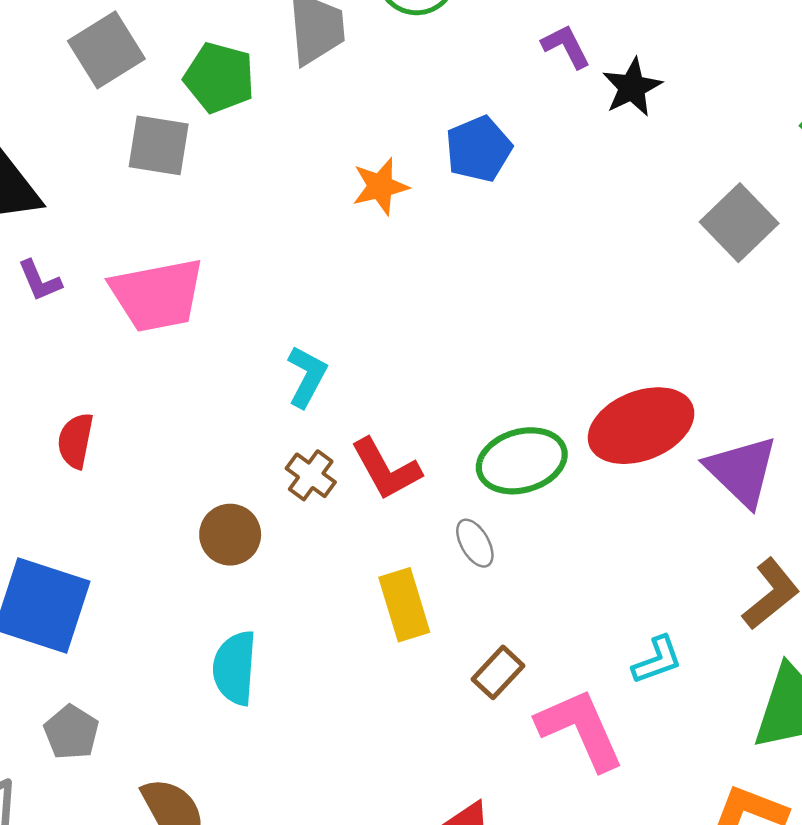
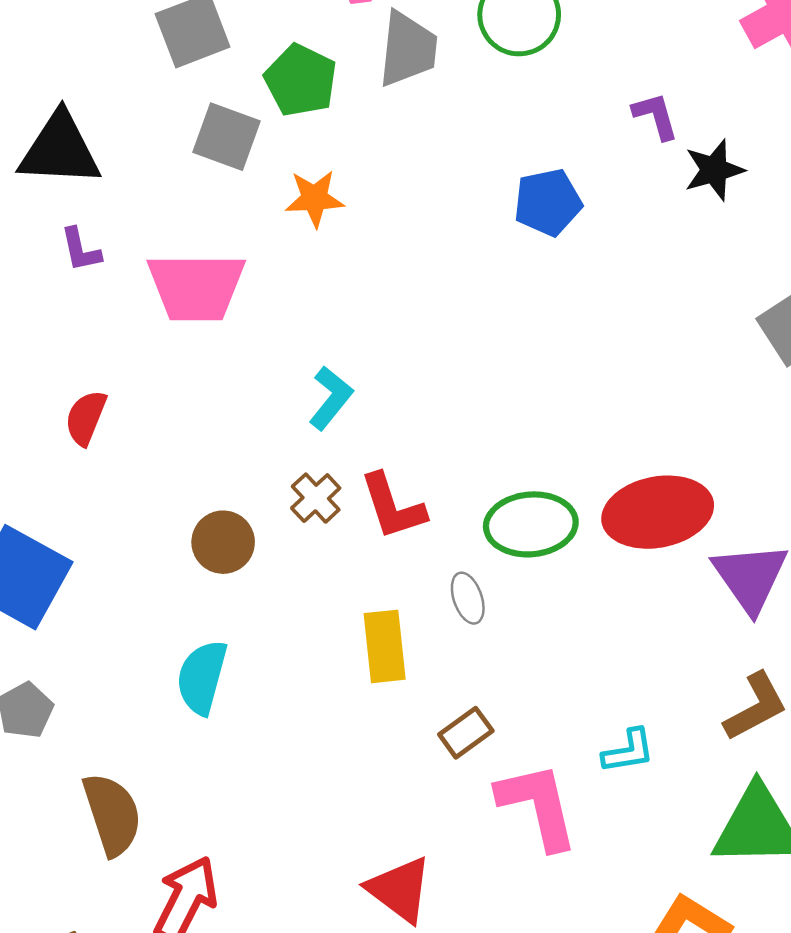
orange star: (380, 186) -> (315, 198), moved

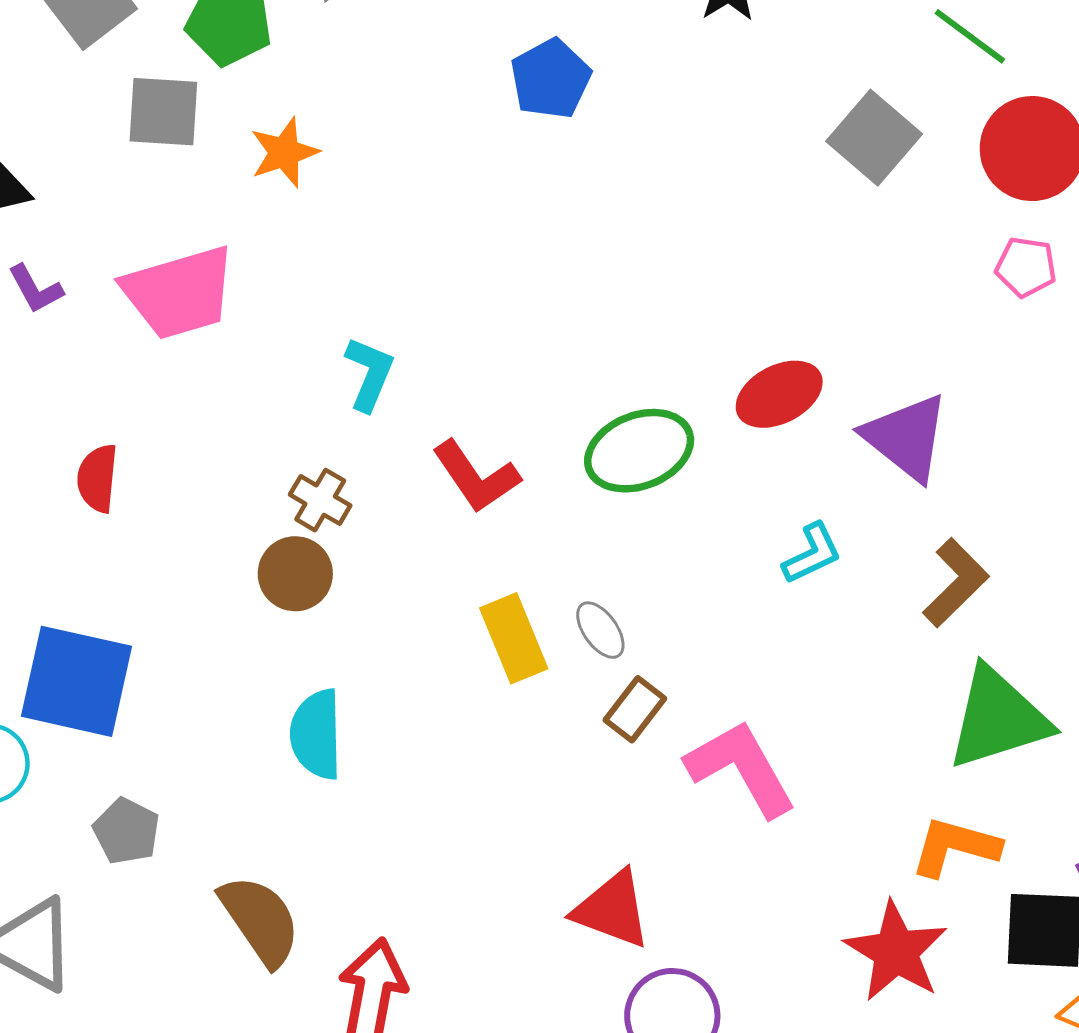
brown cross: (316, 498) -> (320, 500), moved
red ellipse: (658, 512) -> (779, 394), size x0.7
gray ellipse: (468, 598) -> (600, 630), moved
cyan L-shape: (628, 751) -> (812, 554), moved

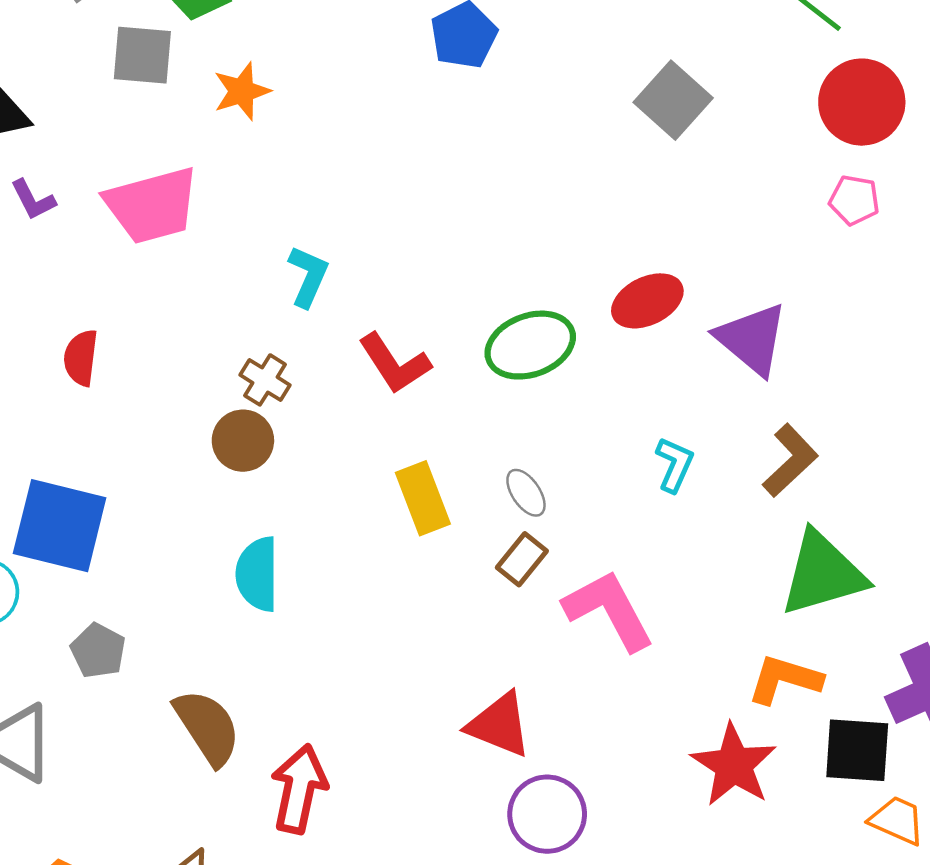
gray square: (874, 138) -> (673, 100), moved
cyan L-shape: (812, 554) -> (674, 465), moved, turned -42
gray ellipse: (600, 630) -> (526, 493), moved

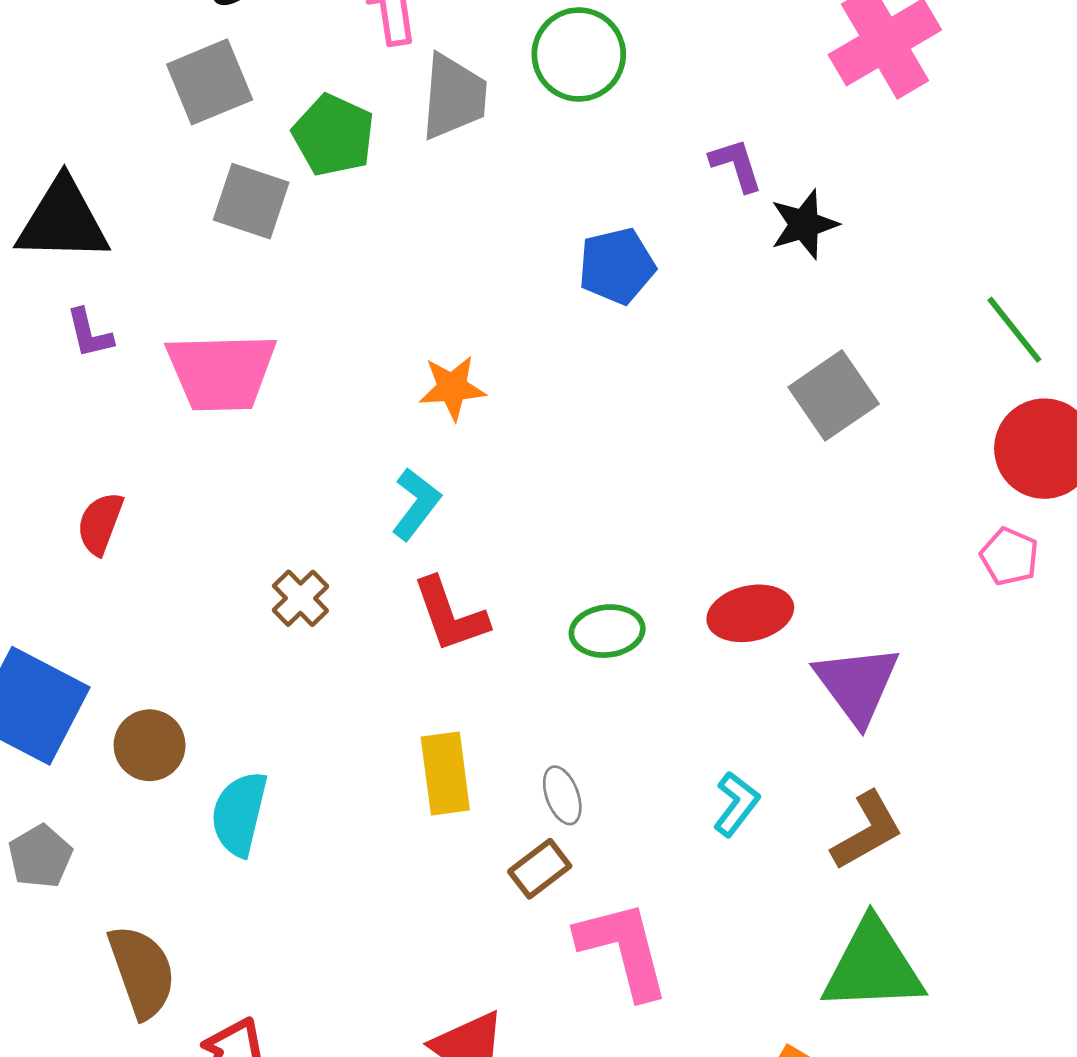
orange star: (242, 91) -> (452, 388), moved
cyan L-shape: (308, 276) -> (416, 504), moved
green ellipse: (530, 345) -> (607, 631), size x0.7
brown circle: (243, 441) -> (150, 745), moved

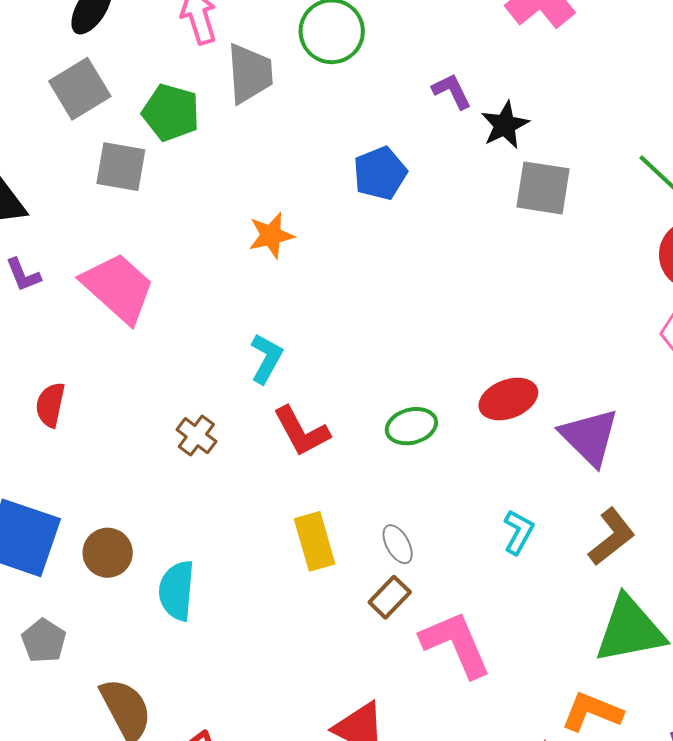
pink trapezoid: (221, 372) -> (118, 288), turned -128
orange star: (452, 388) -> (271, 235), moved
gray square: (834, 395) -> (543, 188), moved, turned -38

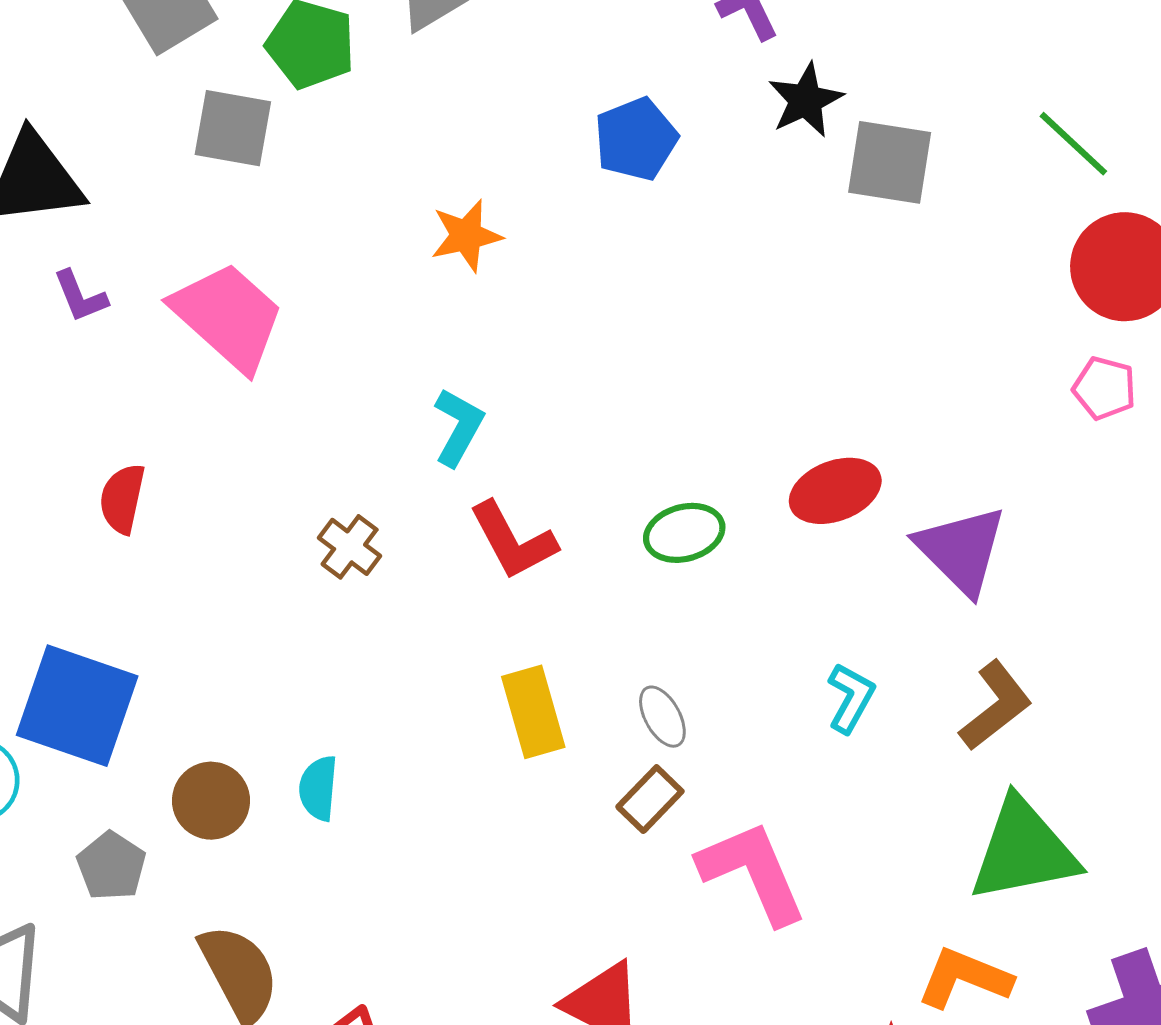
black star: (505, 125) -> (806, 100), moved
brown circle: (108, 553) -> (211, 801), moved
cyan semicircle: (177, 591) -> (318, 788), size x0.7

